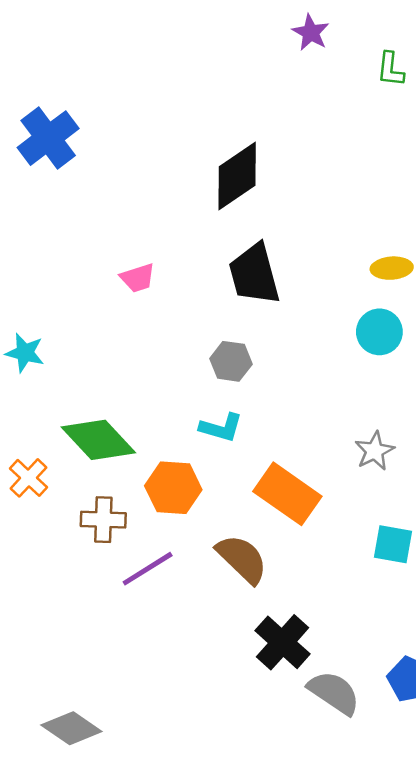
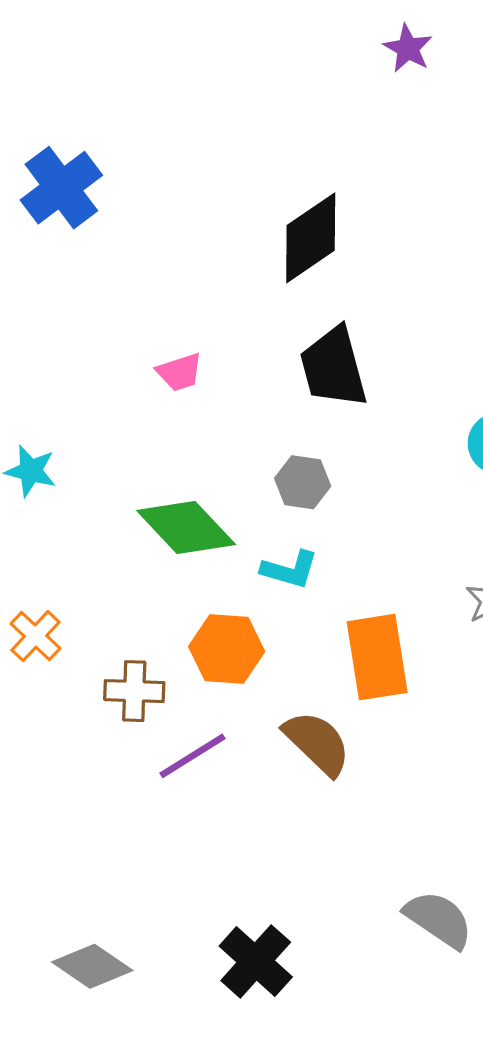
green diamond: (98, 440) -> (186, 528), moved
orange rectangle: (287, 494) -> (377, 657), turned 46
black cross: (282, 642) -> (256, 961), moved

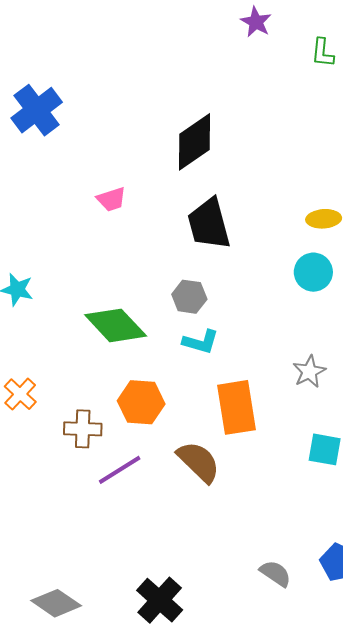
pink trapezoid: (180, 372) -> (111, 199), moved
cyan L-shape: (290, 570) -> (201, 342), moved
gray semicircle: (439, 919) -> (275, 573), size x0.7

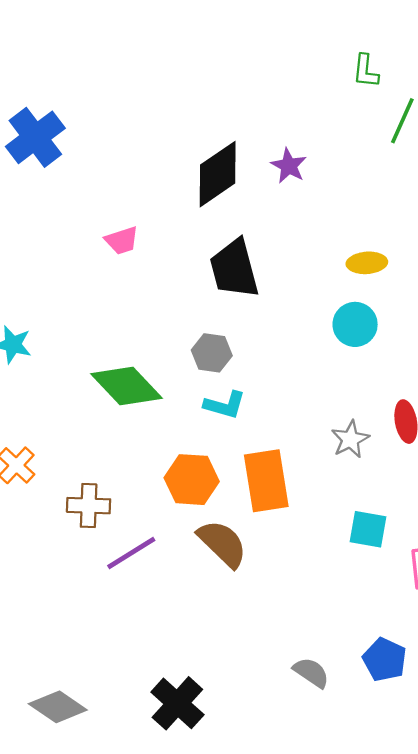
purple star: (256, 22) -> (289, 166), moved
orange hexagon: (141, 402) -> (192, 480), moved

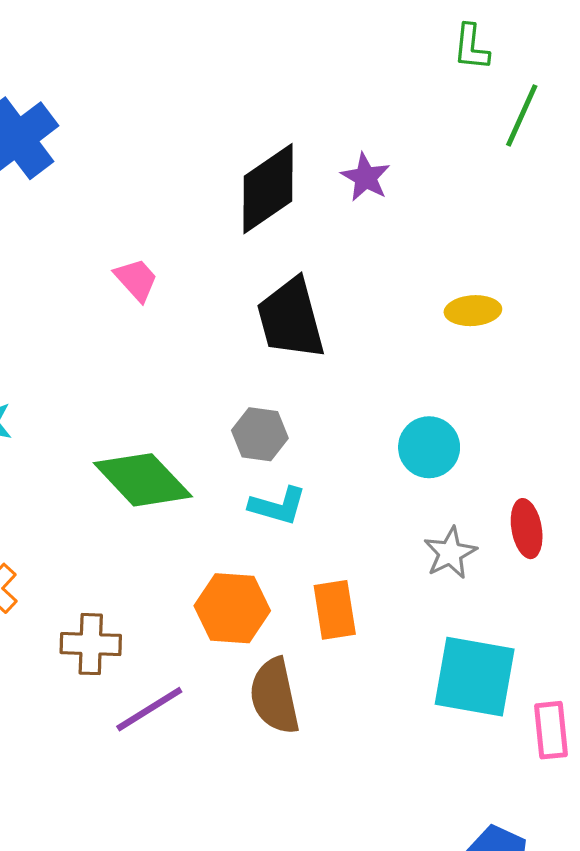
pink trapezoid: (122, 240) -> (136, 280), turned -114
cyan circle: (355, 324) -> (429, 447), moved
orange rectangle: (266, 481) -> (335, 610), size x0.7
cyan square: (368, 529) -> (475, 677), size x1.6
brown semicircle: (222, 543) -> (275, 696), turned -146

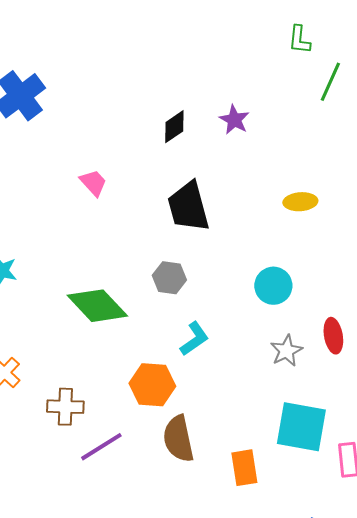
black diamond: (268, 189) -> (174, 127), size x0.6
cyan L-shape: (278, 506) -> (194, 339), moved, turned -51
orange rectangle: (335, 610) -> (244, 468), moved

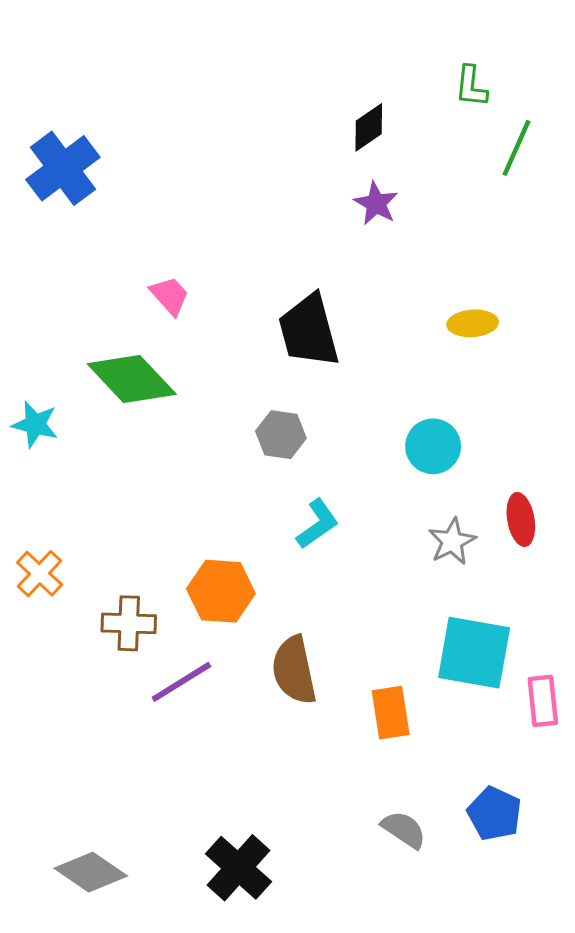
black diamond: (174, 127) -> (369, 127), moved
green diamond: (97, 306) -> (132, 379), moved
orange hexagon: (152, 385) -> (221, 591), moved

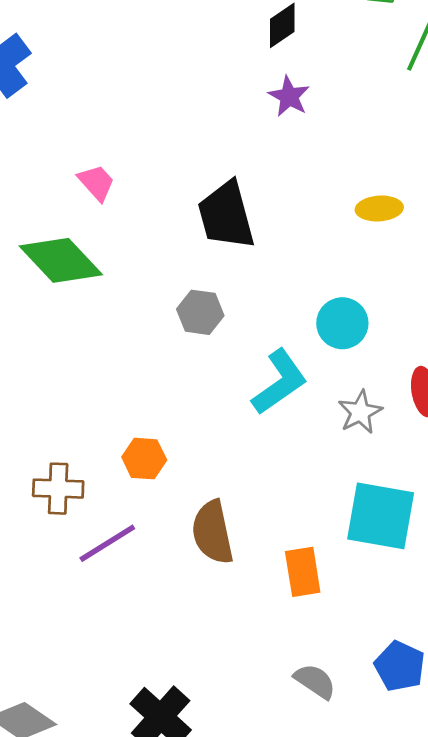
cyan L-shape: (317, 524) -> (280, 382), moved, size x1.4
orange hexagon: (221, 591) -> (144, 459), size x0.7

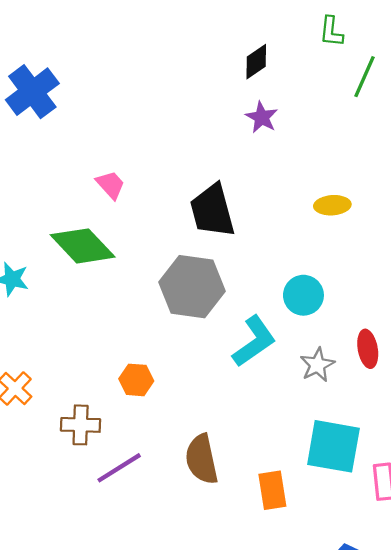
gray hexagon: (200, 312) -> (192, 287), size x1.8
orange hexagon: (144, 459) -> (136, 380), moved

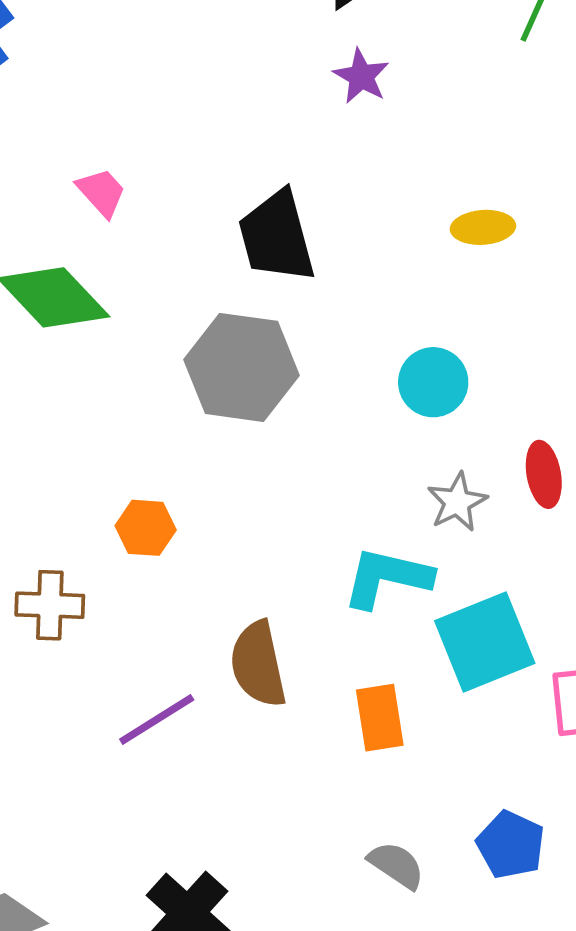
cyan L-shape: (254, 341) -> (387, 578), moved, turned -132
cyan square: (333, 446) -> (485, 642), turned -32
purple line: (119, 468) -> (157, 719), moved

